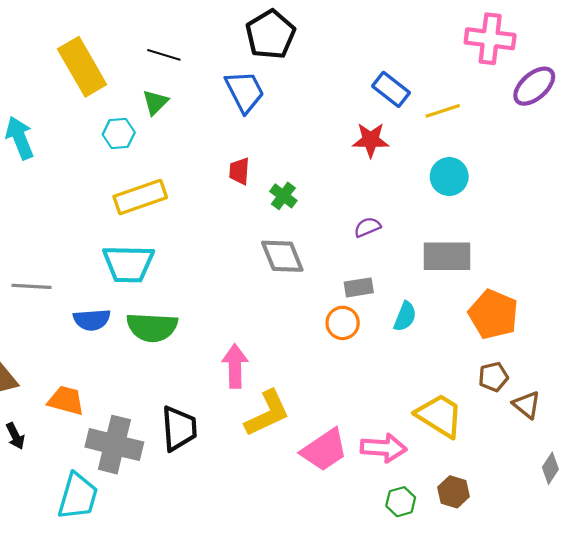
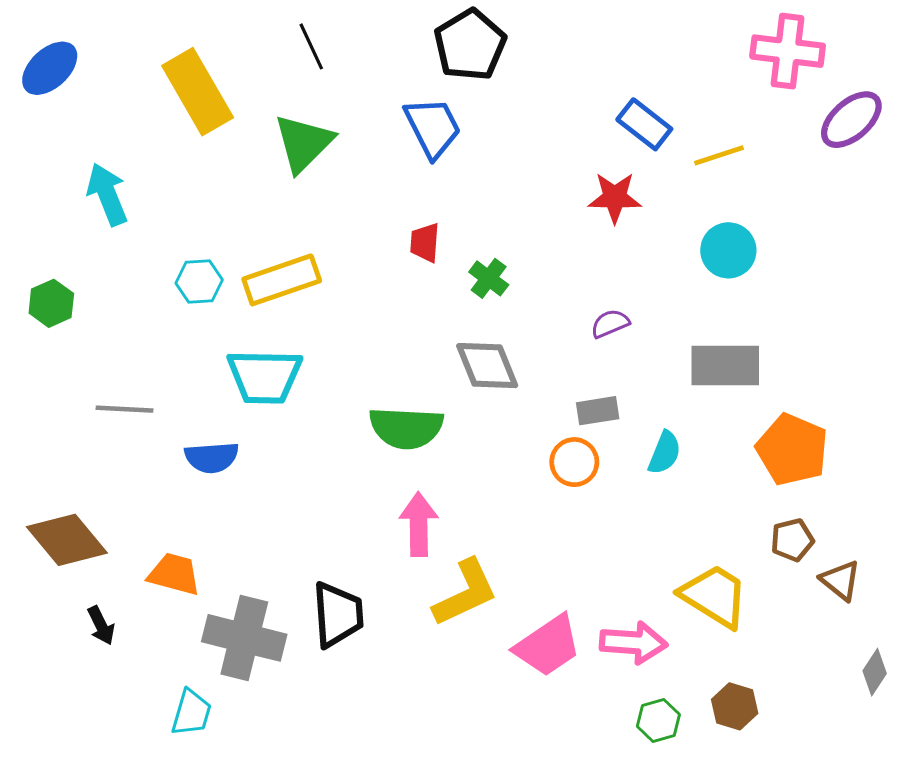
black line: (164, 55) -> (311, 46), moved, turned 48
green triangle: (155, 102) -> (303, 143), size x1.6
cyan hexagon: (119, 133) -> (199, 281), moved
green semicircle: (152, 327) -> (406, 428), moved
cyan trapezoid: (78, 496) -> (191, 713), size x0.7

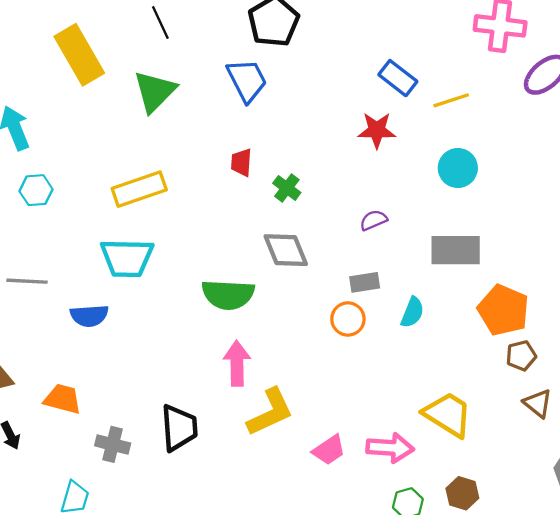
cyan hexagon: (199, 281) -> (36, 190), moved
brown pentagon: (792, 540) -> (521, 356), moved
gray cross: (244, 638) -> (113, 444), size x0.6
pink trapezoid: (548, 646) -> (329, 450), size x0.7

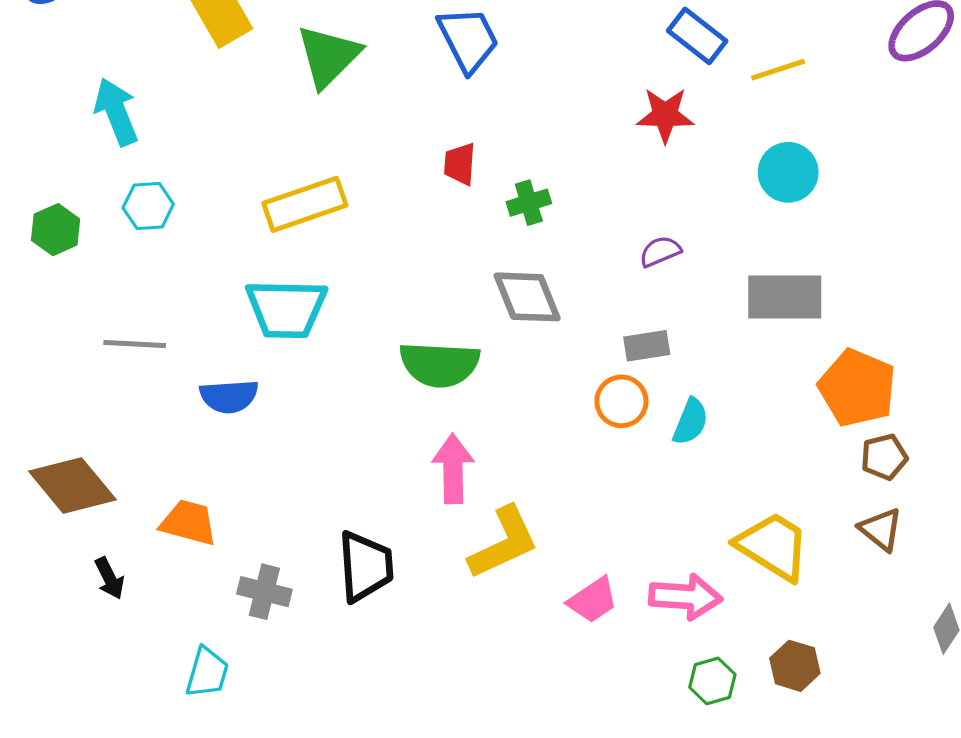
green cross: (287, 188) -> (529, 203), turned 36
cyan semicircle: (412, 312) -> (690, 422), moved
brown triangle: (538, 403) -> (881, 529), moved

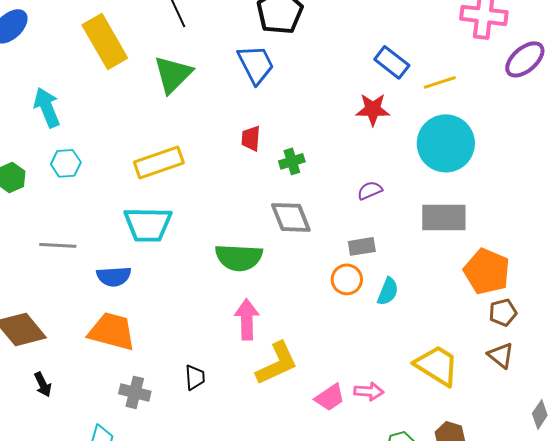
cyan circle: (788, 172) -> (446, 143), size x1.6
orange trapezoid: (189, 523) -> (112, 331), moved, size x1.4
black trapezoid: (365, 566) -> (195, 377), size x0.6
pink arrow: (685, 597) -> (369, 391), moved, size x0.7

